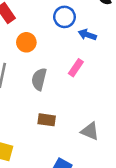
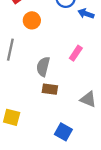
pink rectangle: (76, 68) -> (76, 53), moved
gray semicircle: (39, 79) -> (43, 67), moved

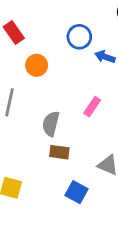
blue square: (63, 132) -> (76, 192), moved

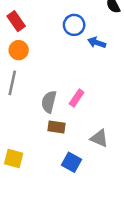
orange circle: (37, 65) -> (19, 50), moved
pink rectangle: (92, 107) -> (77, 98), moved

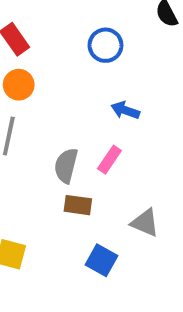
blue arrow: (97, 43) -> (125, 110), moved

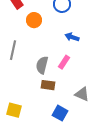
orange circle: (19, 85) -> (34, 20), moved

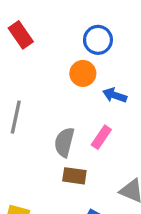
orange circle: (34, 20) -> (83, 73), moved

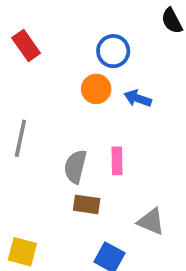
blue arrow: (115, 95) -> (138, 98), moved
pink rectangle: (101, 137) -> (117, 161), turned -35

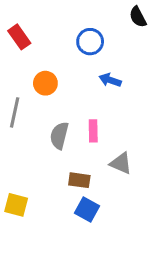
orange circle: (96, 89) -> (45, 83), moved
brown rectangle: (87, 204) -> (79, 180), moved
gray triangle: (151, 221) -> (121, 163), moved

